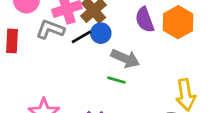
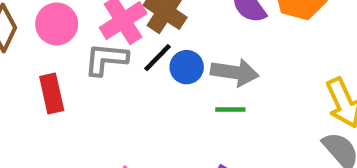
blue circle: (101, 33) -> (187, 67), moved

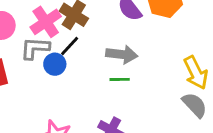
blue circle: (187, 67) -> (55, 64), moved

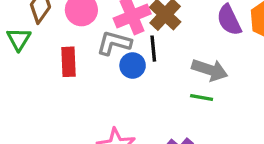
black line: (70, 46) -> (153, 49), turned -60

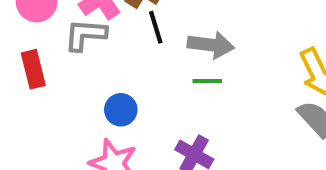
black line: (153, 49) -> (156, 27), moved
blue circle: (133, 65) -> (121, 110), moved

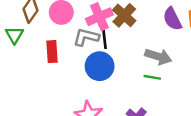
black line: (156, 27) -> (105, 39), moved
blue circle: (121, 110) -> (100, 66), moved, size x1.5

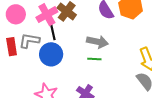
gray L-shape: (86, 37) -> (29, 41), moved

